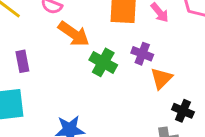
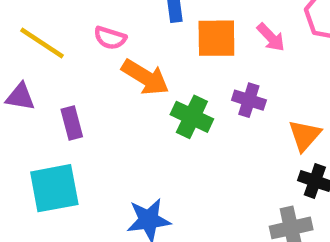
orange triangle: (161, 78) -> (305, 135), moved

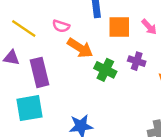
purple rectangle: (72, 123) -> (39, 72), size x1.6

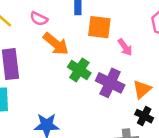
pink arrow: (149, 27) -> (125, 47), moved
purple cross: (137, 61) -> (110, 83), moved, size x1.5

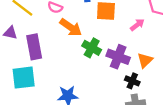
pink arrow: (125, 47) -> (137, 25), moved, turned -88
black cross: (144, 116) -> (132, 81), moved

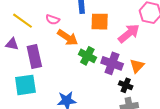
pink arrow: (137, 25) -> (129, 33), size x1.6

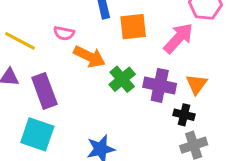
green cross: (87, 56) -> (122, 79), turned 30
cyan square: (25, 85) -> (37, 134), turned 35

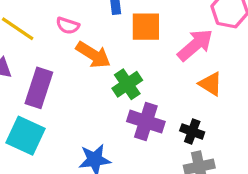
orange triangle: (197, 84) -> (210, 84), moved, turned -40
purple cross: (160, 85) -> (146, 122), moved
purple rectangle: (44, 91) -> (39, 88), turned 32

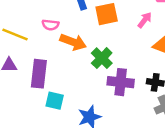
pink arrow: (195, 45) -> (145, 20), size x0.6
cyan square: (26, 136) -> (55, 101), moved, size x0.7

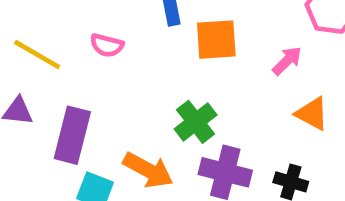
orange arrow: (73, 42) -> (148, 170), moved

